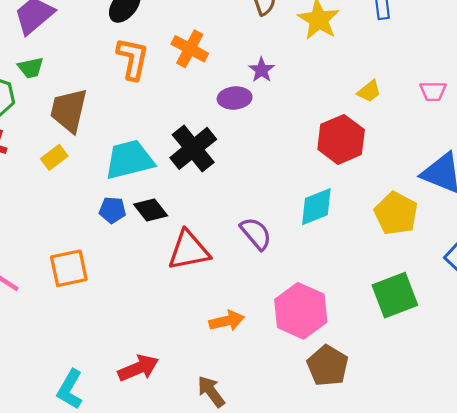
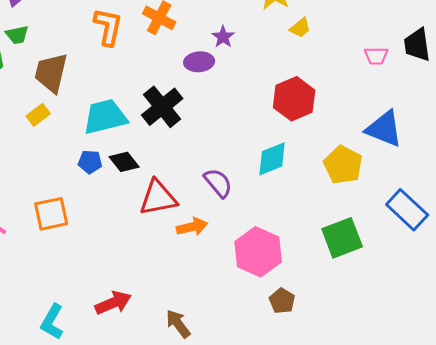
yellow trapezoid: (369, 91) -> (300, 28), moved
orange arrow: (227, 321) -> (192, 227), moved
brown pentagon: (328, 366) -> (282, 301), size x0.7

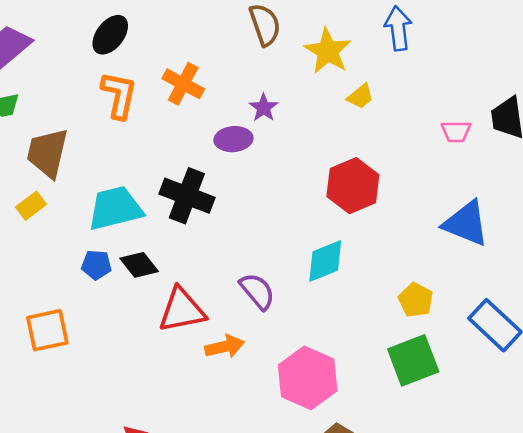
black cross: (162, 107) -> (187, 196), turned -30
yellow pentagon: (343, 165) -> (416, 300), moved, size x0.7

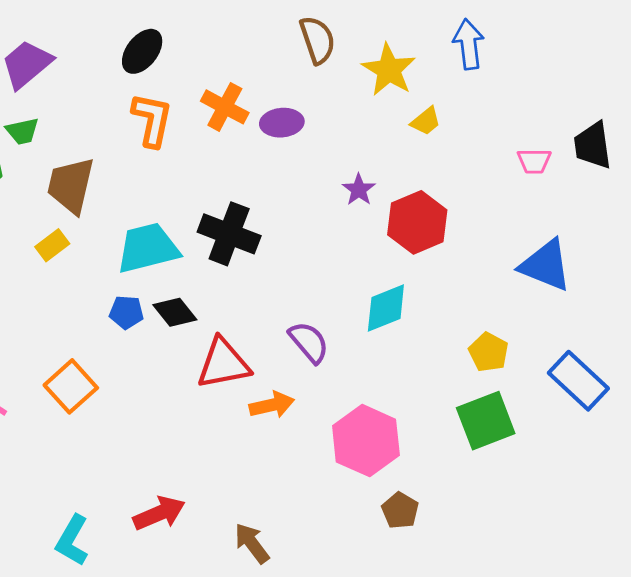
purple star: (264, 108) -> (359, 190), moved
purple ellipse: (233, 139) -> (282, 123), moved
orange square: (47, 330) -> (71, 386), turned -30

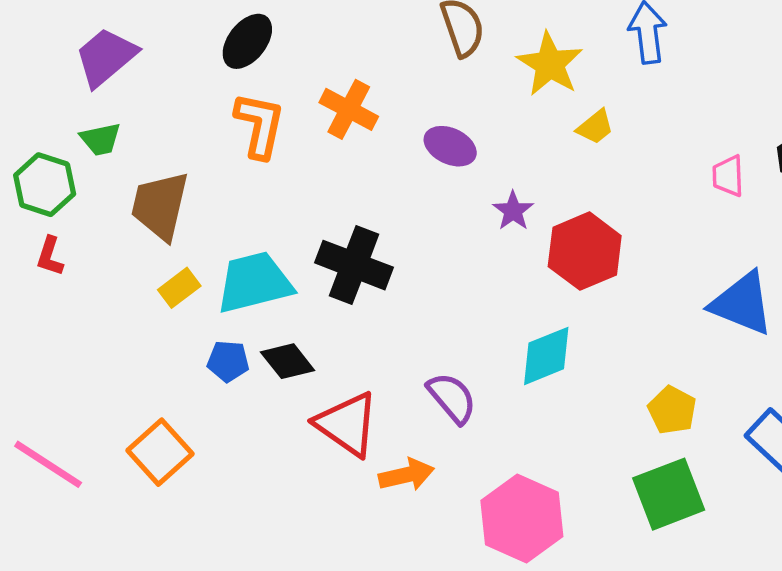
purple ellipse: (282, 123) -> (450, 146), moved, turned 30
pink trapezoid: (534, 161) -> (728, 176), turned 88
yellow rectangle: (52, 245) -> (179, 288), moved
red triangle: (223, 364) -> (347, 424), turned 46

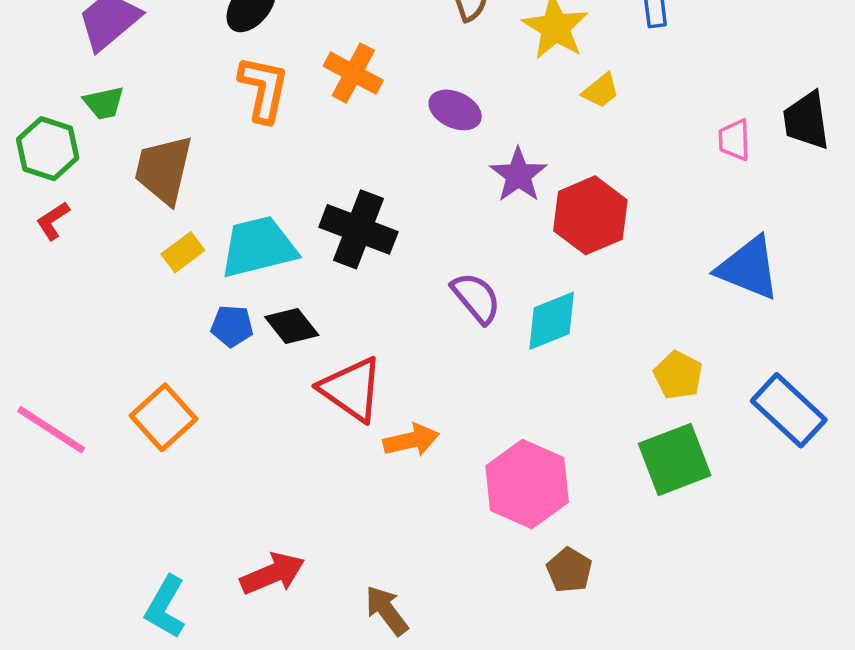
purple star: (513, 211) -> (518, 175), size x1.4
red L-shape: (50, 256) -> (53, 221), turned 39
purple semicircle: (452, 398) -> (476, 298), moved

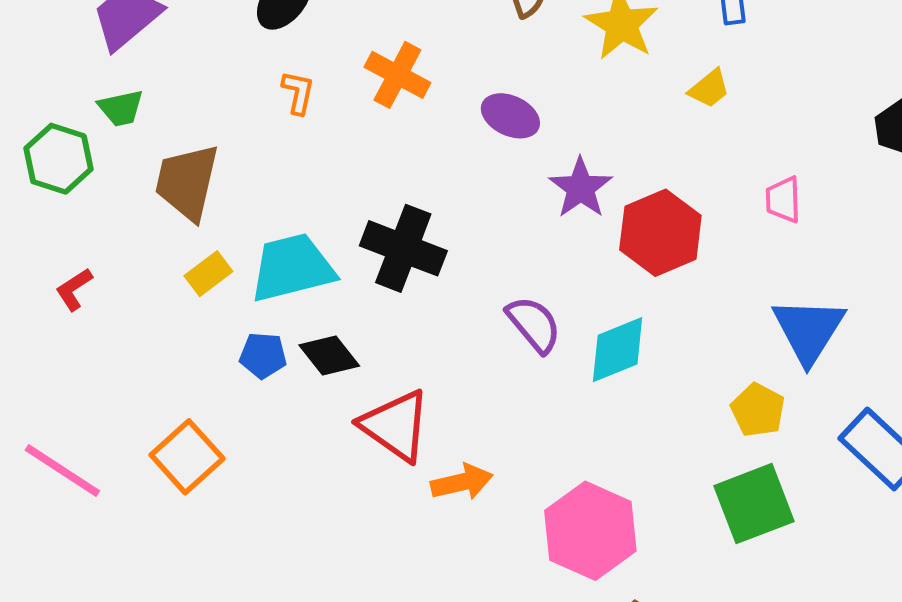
orange L-shape: (264, 89) -> (298, 92), size x0.6
yellow trapezoid: (601, 91) -> (709, 89), moved
pink trapezoid: (734, 140) -> (783, 200), moved
red L-shape: (53, 221) -> (74, 289), moved
blue triangle: (748, 268) -> (809, 330), moved, turned 40

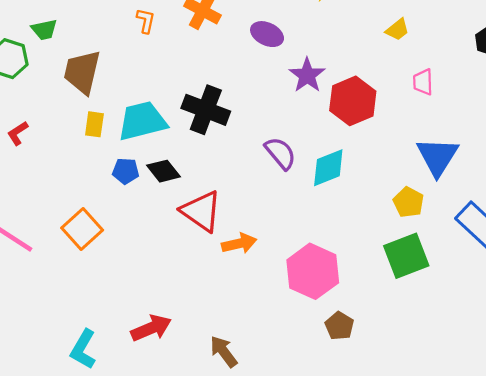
yellow trapezoid: (709, 89) -> (397, 30), moved
yellow rectangle: (208, 274) -> (94, 124), turned -45

